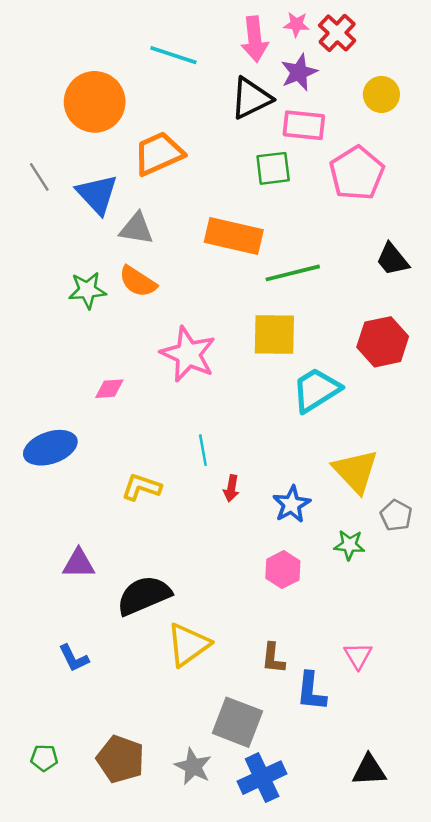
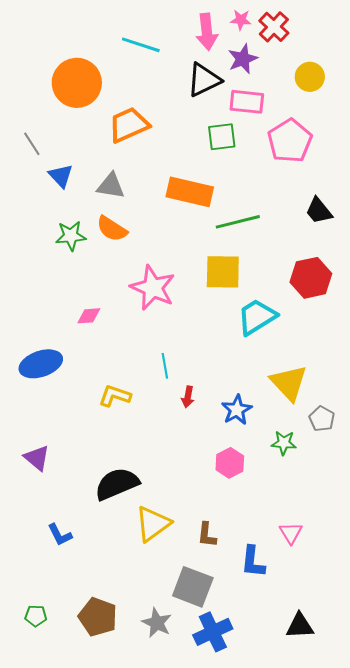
blue triangle: (97, 194) -> (61, 176), moved, size x0.7
purple triangle: (79, 563) -> (37, 458), moved, turned 40
brown L-shape: (273, 658) -> (207, 535), moved

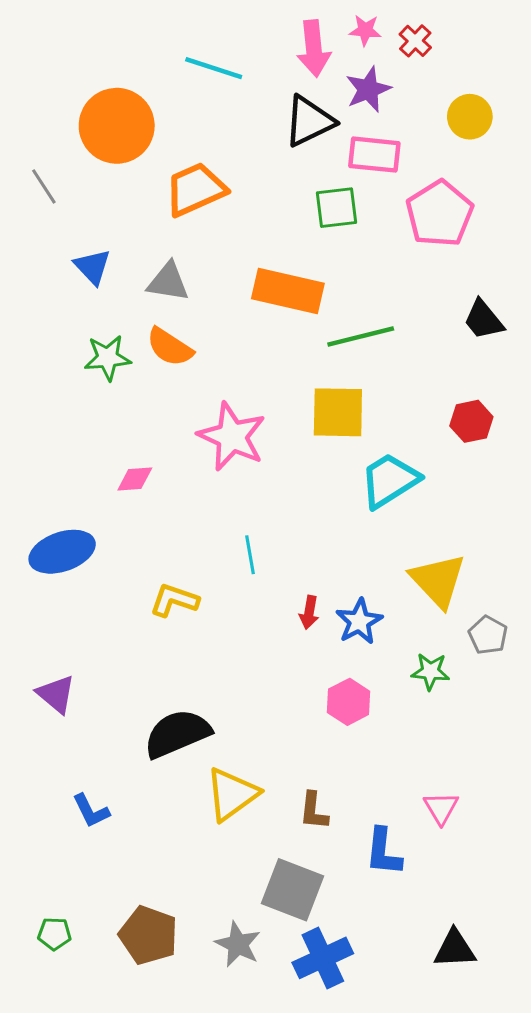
red cross: (274, 27) -> (415, 41), size x0.7
gray line: (32, 144) -> (44, 186), moved
red hexagon: (311, 278) -> (471, 421), size x0.7
red arrow: (188, 397) -> (309, 612), moved

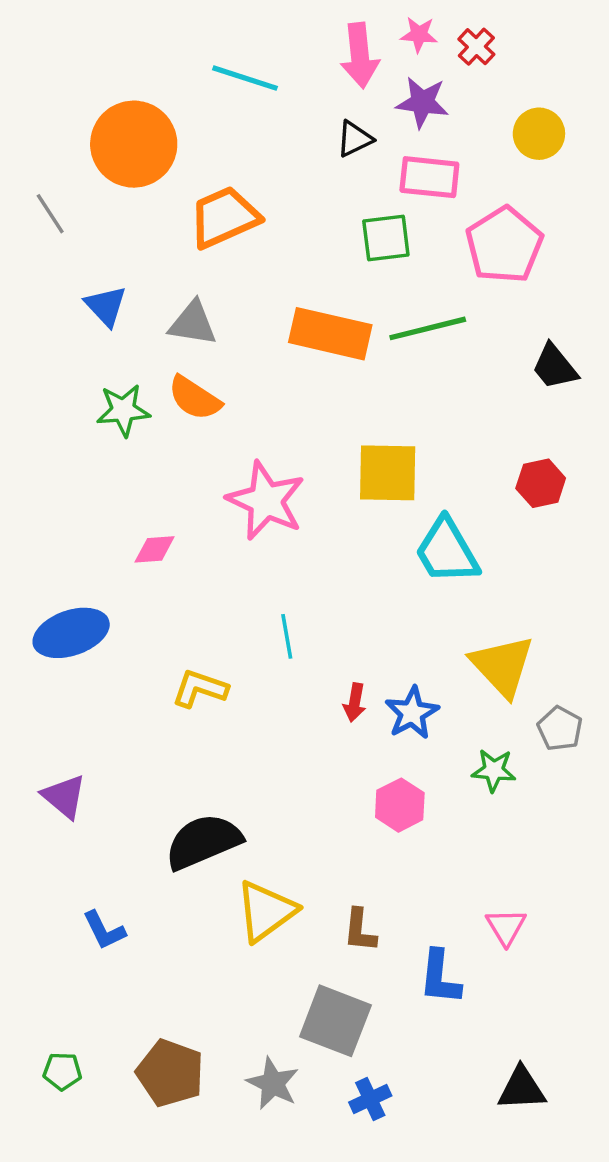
purple star: (368, 89) -> (422, 102), turned 30
black triangle: (309, 121) -> (355, 139), size x0.6
green line: (361, 336) -> (428, 328), moved
cyan trapezoid: (389, 480) -> (447, 551), turned -88
blue cross: (323, 958) -> (370, 1099), size x0.6

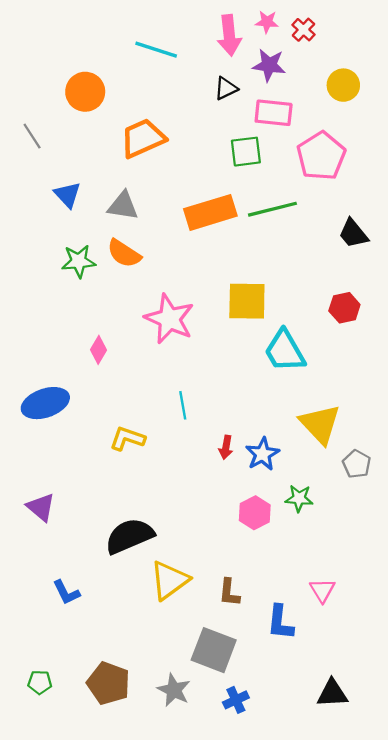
orange circle: (134, 144) -> (85, 92), size x0.7
orange rectangle: (330, 334) -> (210, 212), turned -30
pink diamond: (155, 549) -> (98, 350), turned -56
green star: (494, 770) -> (299, 498), moved

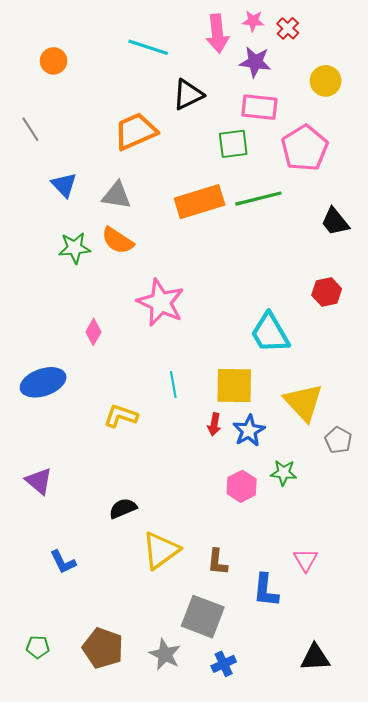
black triangle: (226, 88) -> (188, 95), moved, size x1.4
orange circle: (85, 92) -> (54, 61), moved, size x0.7
yellow square: (247, 301) -> (234, 385), moved
black semicircle: (130, 536) -> (123, 508), size x0.6

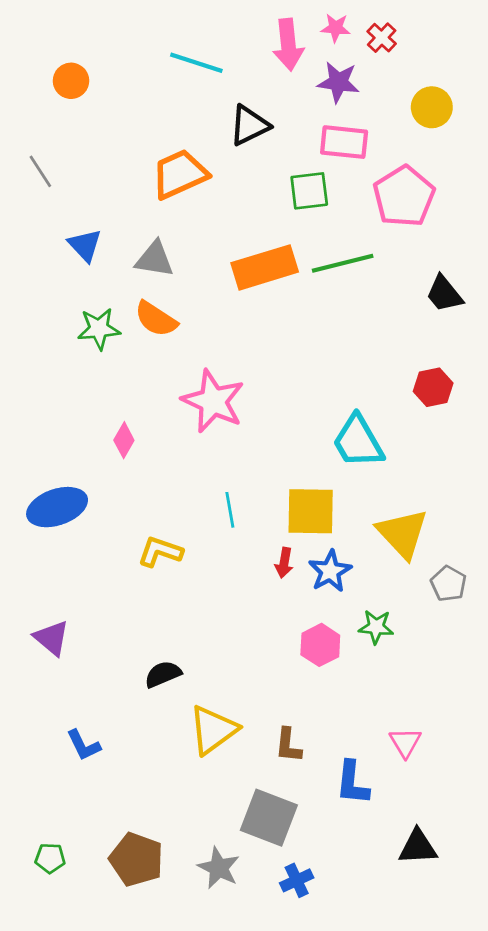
black triangle: (315, 658) -> (418, 847), moved

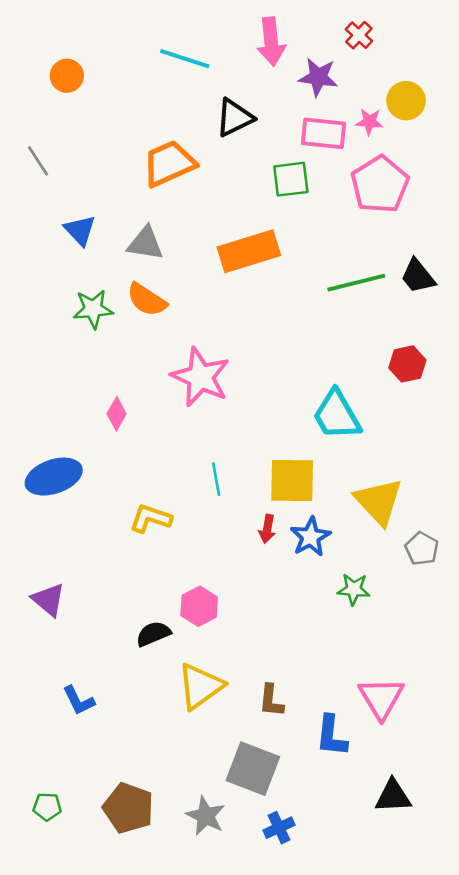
pink star: (336, 28) -> (369, 122), moved
green line: (343, 263) -> (356, 283), moved
pink hexagon: (320, 645) -> (199, 606), moved
pink triangle: (405, 742) -> (381, 698), size x1.5

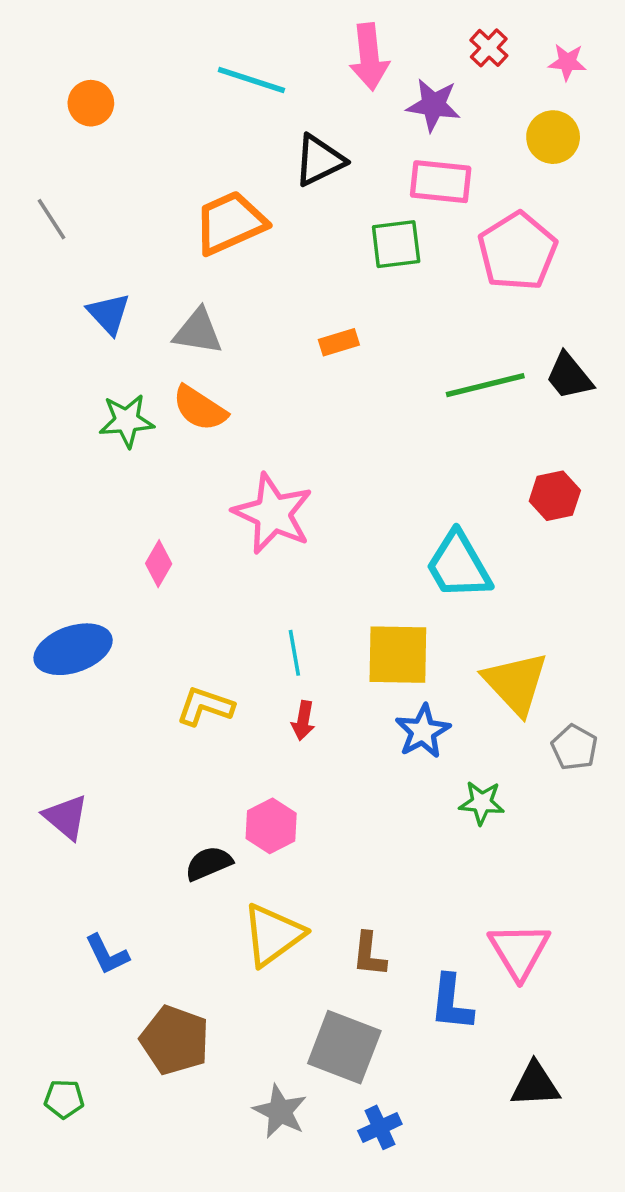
pink star: (369, 122) -> (567, 62), moved
orange rectangle: (249, 251) -> (339, 342), size x0.5
red arrow: (267, 529) -> (303, 721), moved
brown pentagon: (128, 808) -> (175, 1040), moved

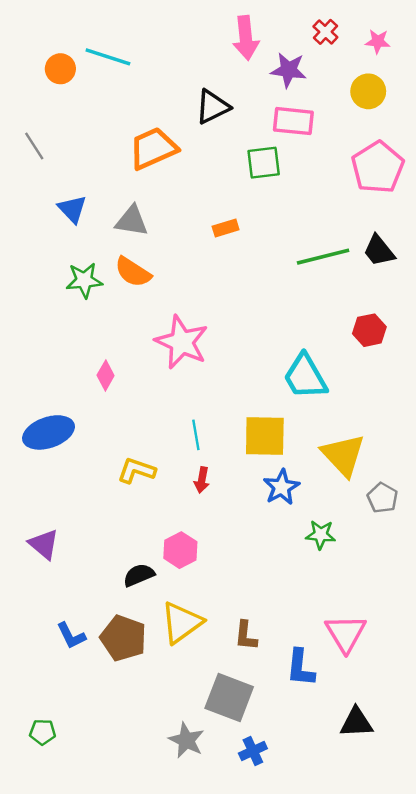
cyan line: (251, 80) -> (108, 57), moved
pink pentagon: (517, 251) -> (378, 167), moved
brown pentagon: (175, 1040) -> (123, 638), moved

